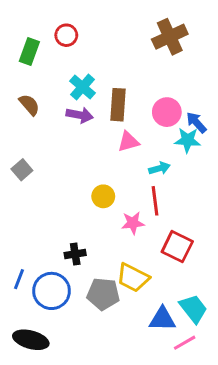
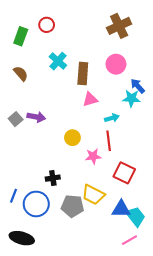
pink circle: (167, 112) -> (116, 64), moved
purple arrow: (80, 115) -> (36, 117), moved
blue triangle: (162, 319) -> (121, 209), moved

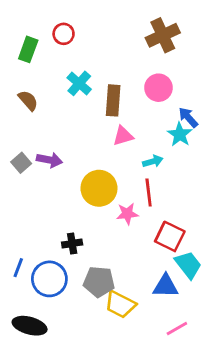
cyan star: (131, 98) -> (180, 134), turned 30
yellow circle: (72, 138) -> (99, 188), size x1.6
yellow trapezoid: (93, 195) -> (120, 304), moved
cyan trapezoid: (136, 216) -> (188, 265), moved

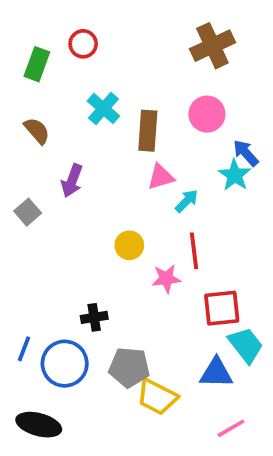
purple arrow: (49, 160) -> (72, 181), moved, turned 100
cyan arrow: (153, 161) -> (187, 201), moved, turned -30
yellow circle: (99, 188) -> (129, 245), size x0.6
red square: (170, 236) -> (222, 308), turned -32

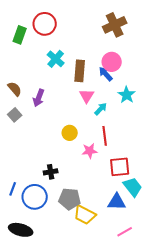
red circle: (83, 44) -> (45, 24), size x1.5
brown semicircle: (37, 131) -> (15, 89), moved
blue arrow: (246, 153) -> (106, 74), moved
pink triangle: (161, 177) -> (87, 96), turned -42

